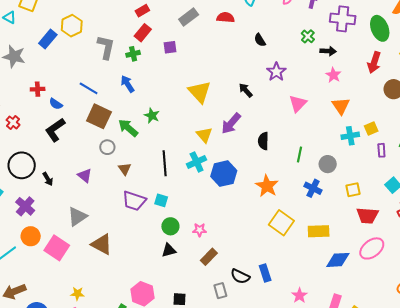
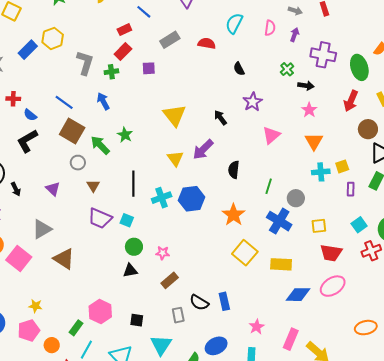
cyan cross: (197, 162) -> (162, 198), moved
blue cross: (313, 188) -> (279, 221), size x1.4

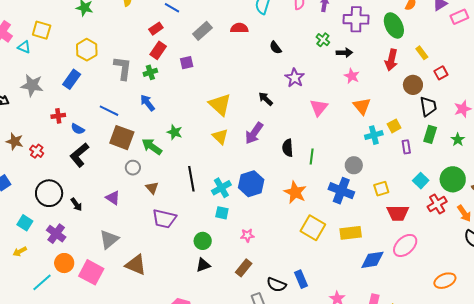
blue rectangle: (28, 50) -> (72, 79), moved
yellow triangle: (175, 158) -> (220, 137), moved
green line: (269, 186) -> (312, 156), moved
cyan square: (127, 220) -> (222, 213), moved
pink star: (163, 253) -> (247, 235), moved

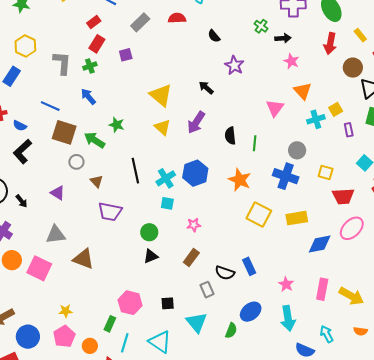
pink triangle: (319, 107) -> (275, 108), moved
yellow square: (381, 189) -> (326, 172), turned 35
gray triangle: (109, 239) -> (56, 235), turned 35

